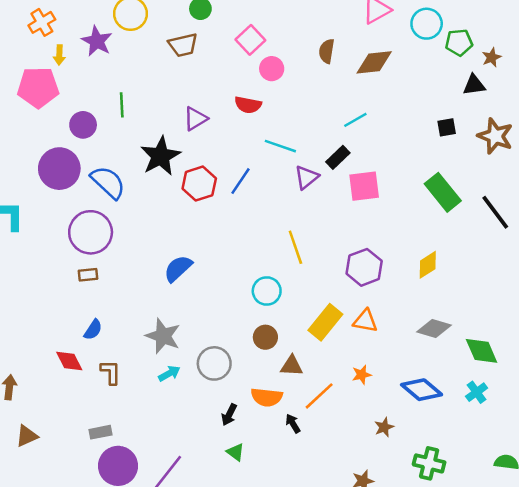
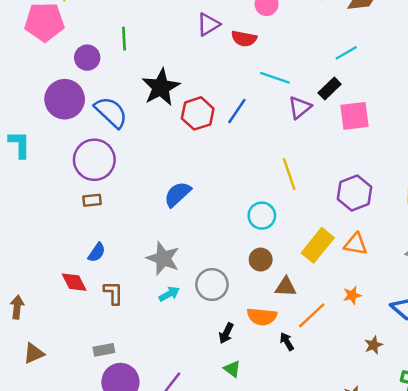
purple triangle: (195, 119) -> (208, 24), moved

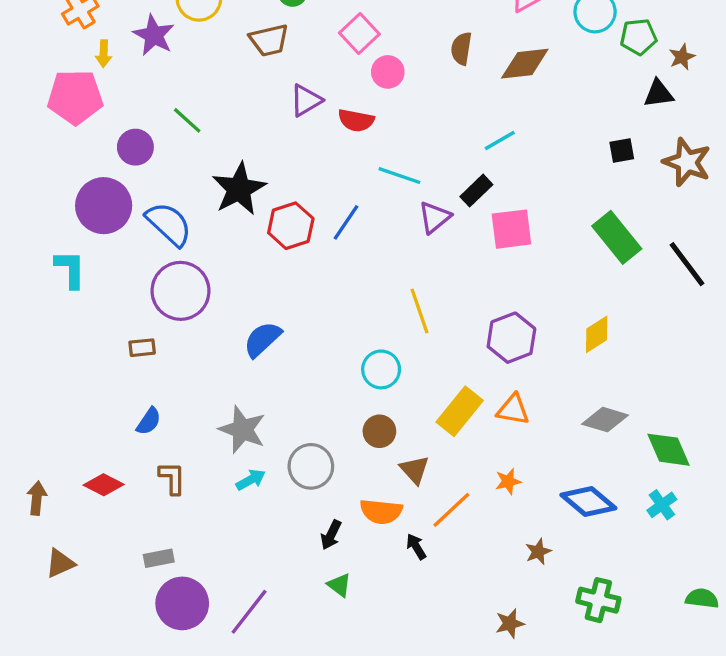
green line: (124, 39) -> (187, 120), turned -45
cyan L-shape: (19, 144) -> (70, 269), moved
purple circle: (94, 160) -> (181, 291), moved
red diamond: (74, 282) -> (104, 485), moved, turned -36
brown triangle: (286, 287) -> (415, 470), turned 45

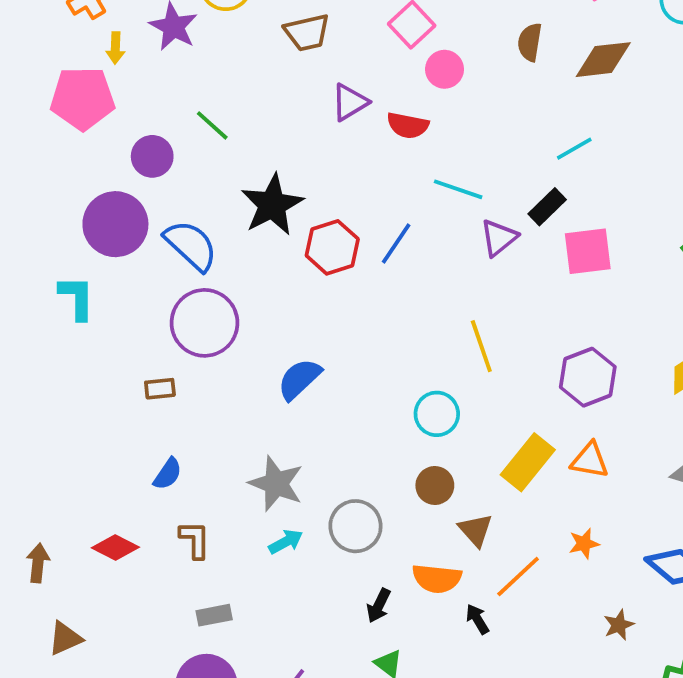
gray rectangle: (159, 558) -> (214, 615), moved

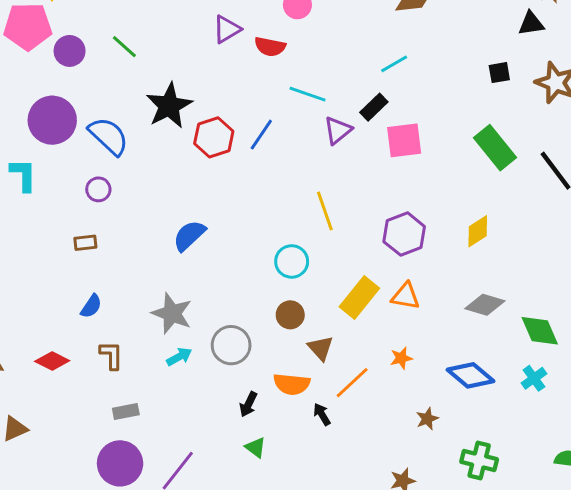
purple circle: (152, 156) -> (70, 51), moved
purple circle: (204, 323) -> (98, 189), moved, size x0.5

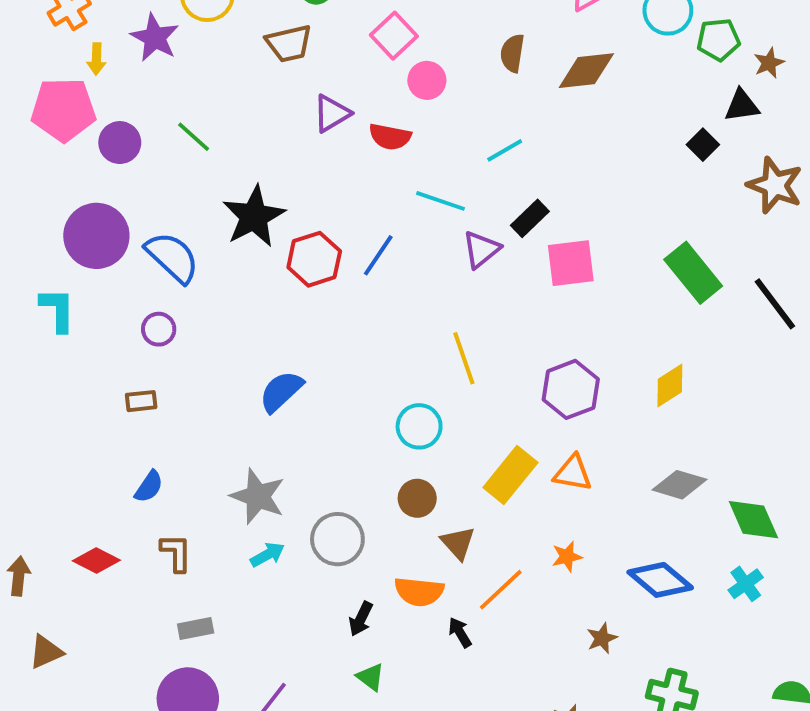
cyan line: (394, 64) -> (505, 150), moved
black square: (499, 73) -> (703, 145), moved, turned -35

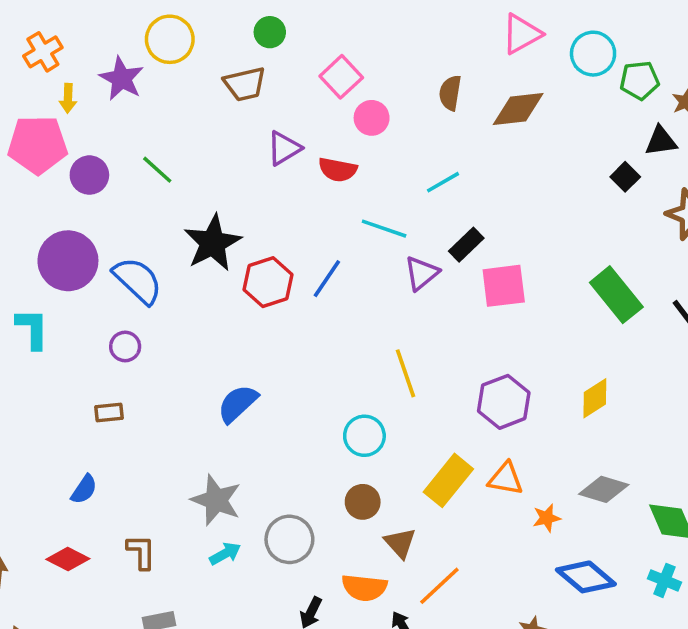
blue semicircle: (149, 487) -> (84, 489), moved
orange star: (567, 557) -> (547, 518), moved
cyan cross: (746, 584) -> (664, 580), turned -32

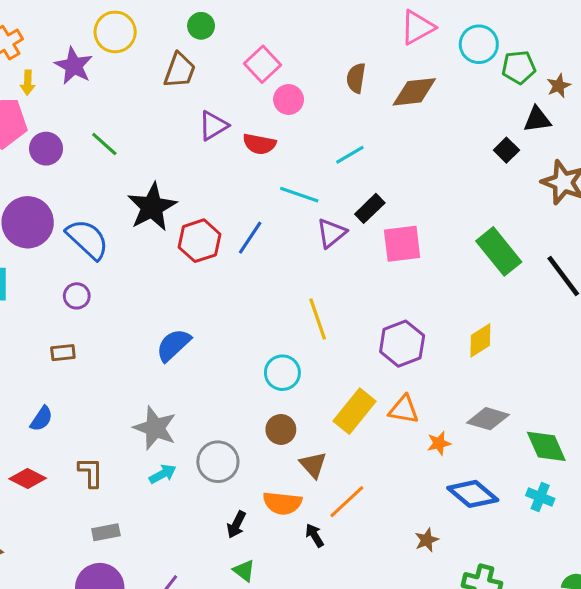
brown trapezoid: (245, 84) -> (180, 70), turned -57

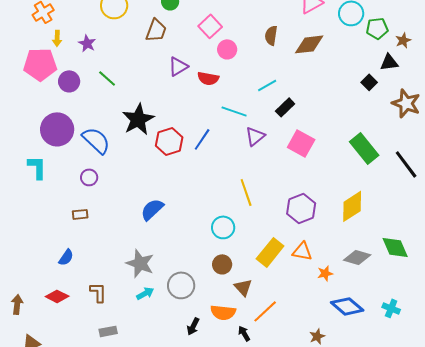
purple star: (74, 66) -> (87, 43), moved, size x0.7
black rectangle: (370, 208) -> (285, 107), moved
pink square: (402, 244) -> (301, 143), turned 36
yellow diamond: (480, 340) -> (352, 206), size x1.4
green diamond: (546, 446) -> (395, 247), moved

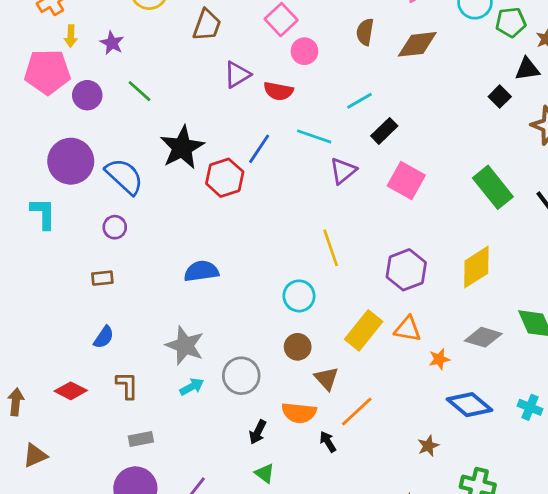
blue line: (202, 139) -> (259, 149), moved
blue semicircle: (152, 209) -> (201, 271), turned 35
blue semicircle: (66, 257) -> (104, 337), moved

